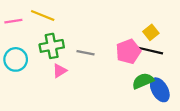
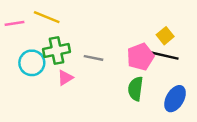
cyan circle: (16, 59) -> (32, 63), moved
green semicircle: (143, 81) -> (136, 89), moved, turned -60
blue ellipse: (160, 90) -> (175, 99), turned 60

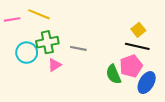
pink pentagon: (140, 57) -> (131, 66), moved
green semicircle: (136, 89) -> (113, 74), turned -30

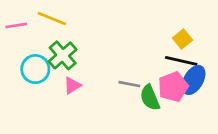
green cross: (47, 42) -> (63, 55), turned -30
gray line: (78, 48) -> (129, 84), moved
blue ellipse: (147, 83) -> (194, 80), moved

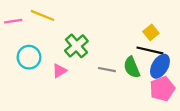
green cross: (63, 55) -> (76, 46), moved
pink pentagon: (173, 87) -> (162, 89), moved
green semicircle: (150, 98) -> (132, 67), moved

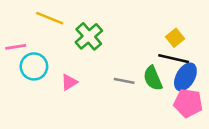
pink line: (13, 21) -> (16, 47), moved
green cross: (76, 46) -> (89, 36), moved
pink pentagon: (162, 89) -> (188, 103), turned 30

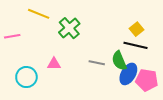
cyan circle: (34, 66) -> (26, 77), moved
blue ellipse: (185, 77) -> (128, 74), moved
pink triangle: (69, 82) -> (54, 64), turned 32

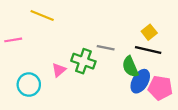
green cross: (69, 28) -> (83, 61), moved, turned -30
gray line: (97, 63) -> (106, 48), moved
pink triangle: (54, 64) -> (59, 70), turned -40

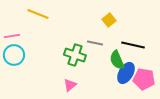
yellow square: (149, 32) -> (109, 20), moved
pink triangle: (59, 70) -> (70, 85), moved
cyan circle: (29, 85) -> (14, 55), moved

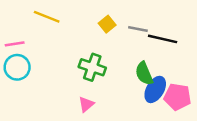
yellow square: (109, 20) -> (107, 24), moved
gray line: (95, 43) -> (138, 29), moved
black line: (133, 45) -> (163, 39), moved

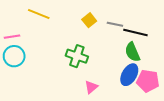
green semicircle: (144, 73) -> (132, 52), moved
pink triangle: (86, 104) -> (91, 87), moved

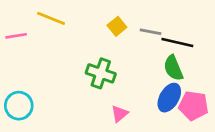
pink line: (12, 37) -> (16, 36), moved
cyan circle: (14, 56) -> (19, 106), moved

